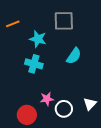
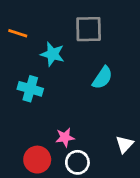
orange line: (13, 24) -> (18, 33), turned 40
cyan cross: (34, 64) -> (30, 89), moved
white circle: (64, 109) -> (77, 162), moved

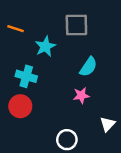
cyan star: (52, 54) -> (45, 46), turned 30
pink star: (65, 137) -> (81, 95), moved
red circle: (37, 160) -> (20, 106), moved

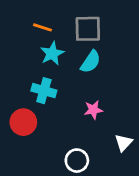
orange line: (16, 29) -> (43, 27), moved
cyan semicircle: (88, 67) -> (91, 62), moved
cyan cross: (26, 76) -> (44, 91), moved

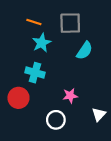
cyan semicircle: (91, 62) -> (84, 51), moved
pink star: (93, 110) -> (70, 96), moved
white circle: (77, 161) -> (56, 120), moved

